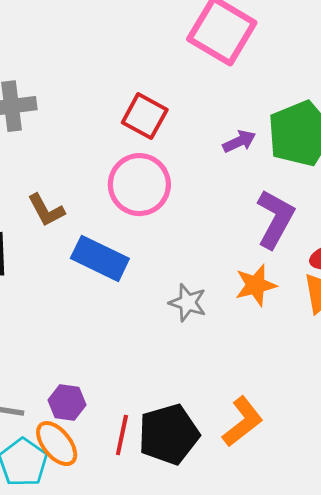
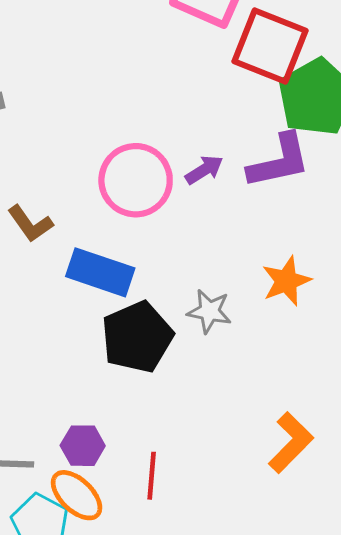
red square: (145, 116) -> (270, 46), moved, size x1.4
purple arrow: (239, 141) -> (204, 170), moved
purple L-shape: (275, 219) -> (279, 161), moved, turned 56
black pentagon: (169, 434) -> (137, 337), moved

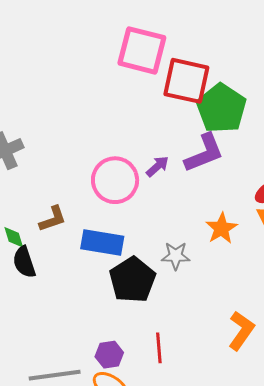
brown L-shape: (30, 224) -> (53, 219), turned -64
red line: (152, 476) -> (159, 348), moved

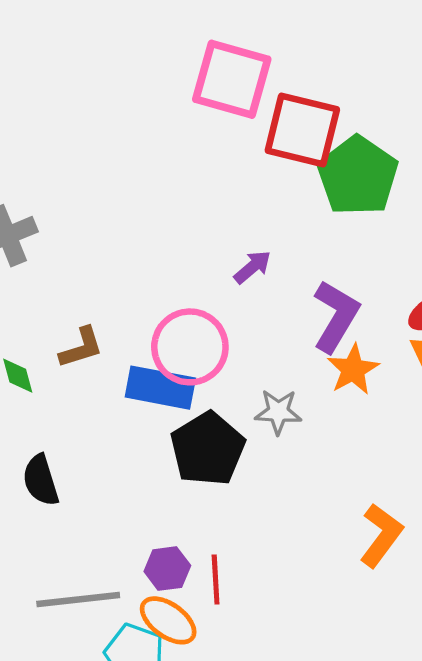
purple L-shape: (204, 153) -> (336, 316), moved, turned -39
pink circle: (115, 180) -> (190, 347), moved
black semicircle: (24, 262) -> (41, 480), moved
red line: (159, 348) -> (216, 579), moved

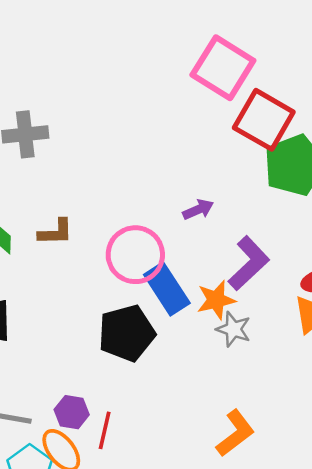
orange star: (353, 369) -> (216, 300), moved
blue rectangle: (160, 388) -> (167, 289), moved, turned 30
gray star: (278, 412) -> (233, 329), moved

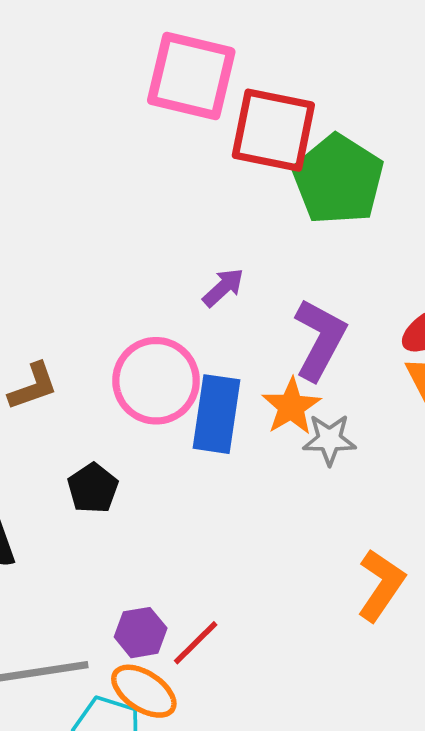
blue rectangle: (167, 289) -> (217, 414), turned 60
black pentagon: (127, 333) -> (93, 488), moved, size x0.6
red line: (105, 430) -> (196, 643), turned 51

